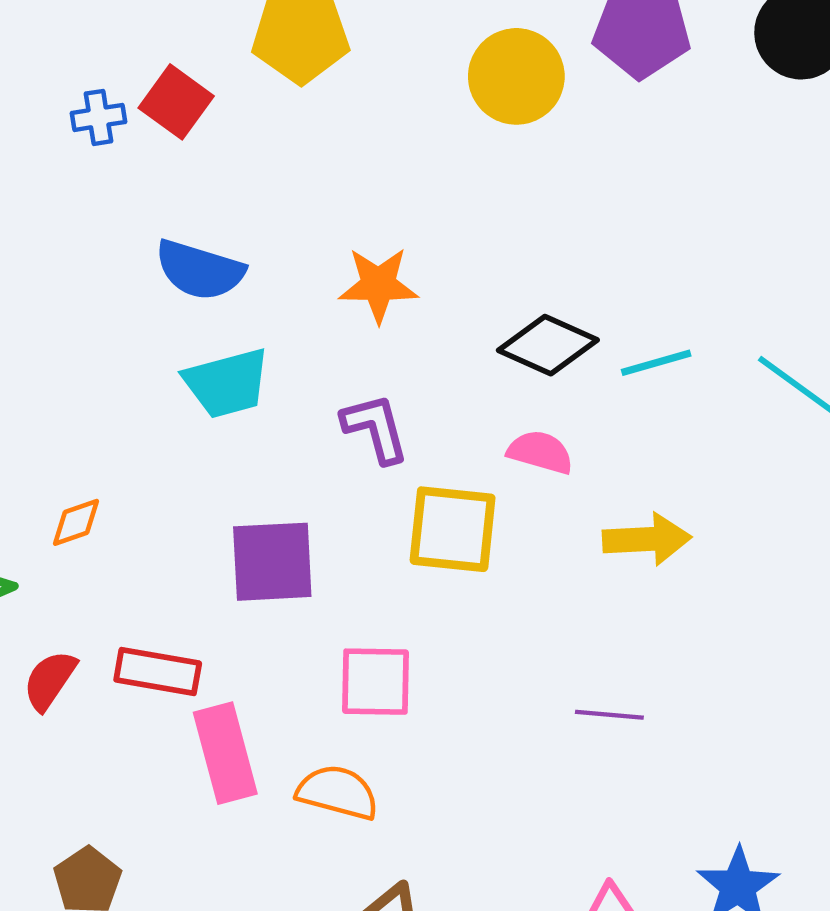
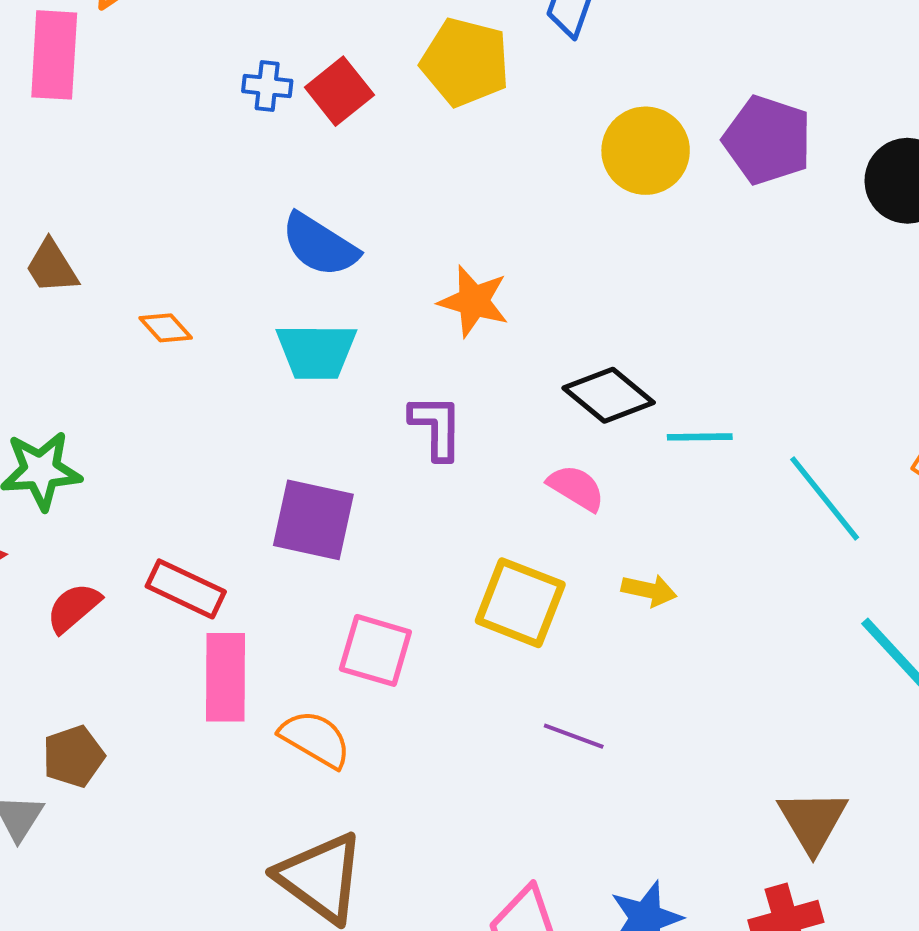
orange diamond: (76, 522) -> (166, 328), moved, turned 52
yellow square: (453, 529) -> (520, 603), moved
yellow arrow: (647, 539) -> (649, 590), size x0.7
red semicircle: (50, 680) -> (74, 608), moved

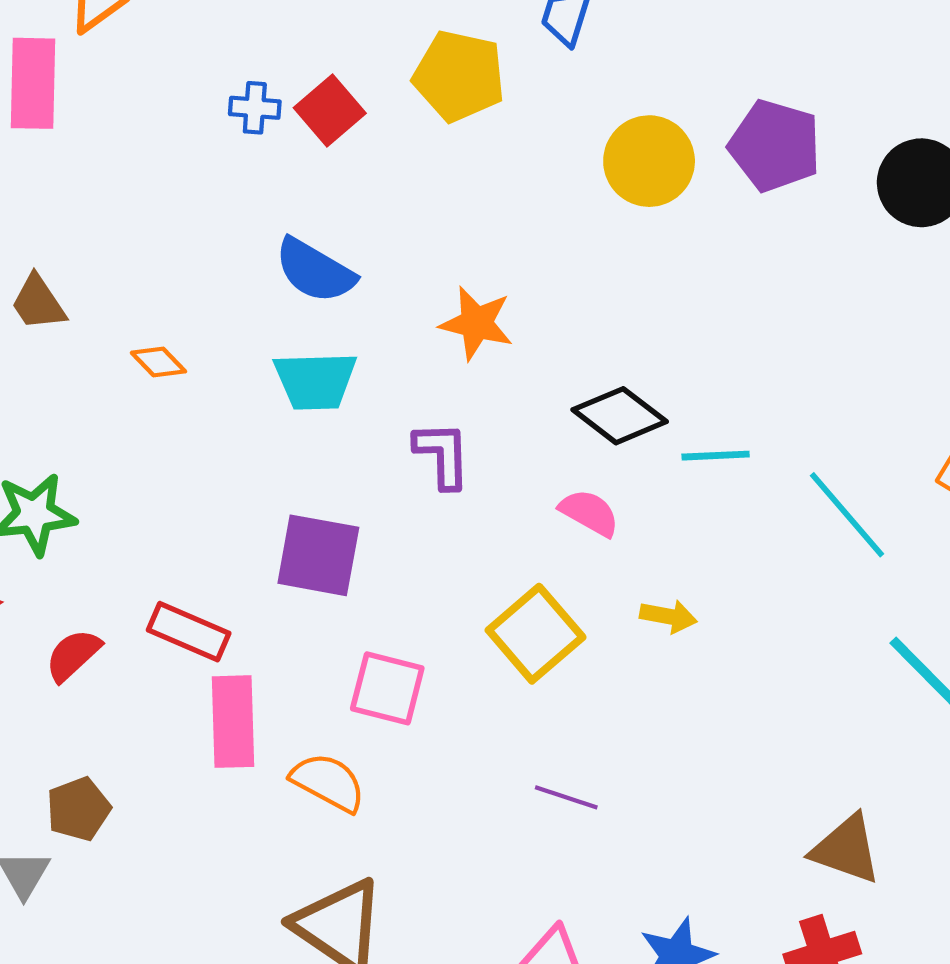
yellow square: (520, 603) -> (536, 634), turned 30
purple line: (574, 736) -> (566, 797), moved
brown triangle: (813, 821) -> (846, 849), turned -38

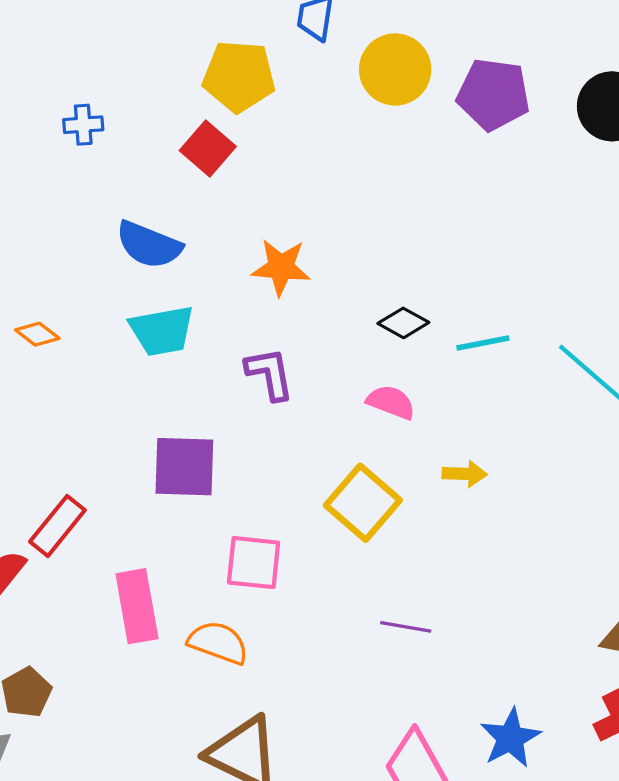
red square: (330, 110) -> (208, 149), moved
yellow circle: (649, 161) -> (395, 69), moved
black diamond: (620, 416) -> (403, 323), size x0.7
red rectangle: (189, 632) -> (57, 526), moved, turned -66

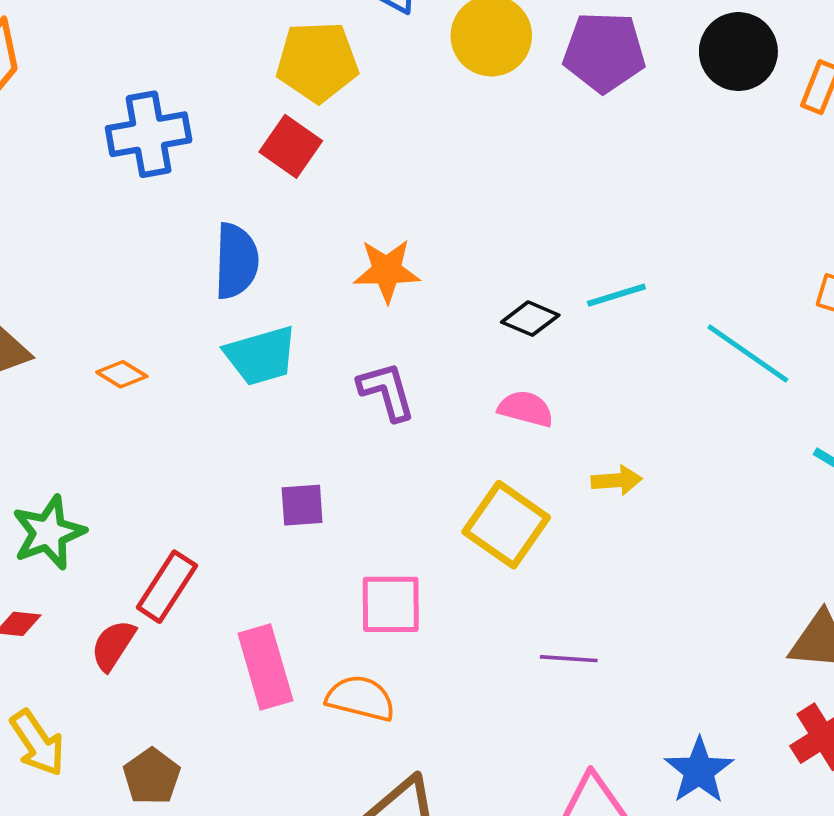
blue cross: (83, 125) -> (149, 134), size x1.8
blue semicircle: (149, 245) -> (236, 261), turned -104
cyan line: (483, 343) -> (616, 295), moved
purple square: (184, 467) -> (302, 505), size x0.6

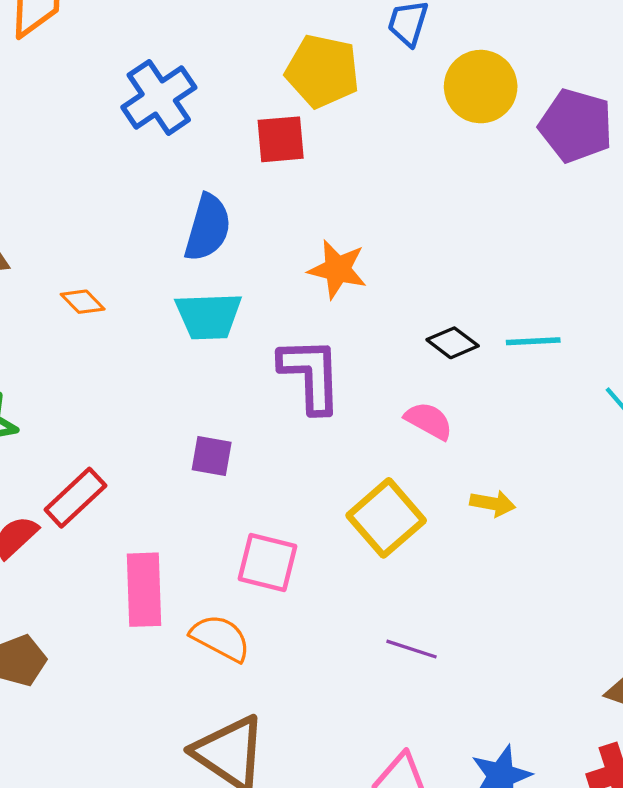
blue cross: (149, 134) -> (159, 97), turned -38
red square: (291, 146) -> (281, 139), turned 36
purple L-shape: (386, 391) -> (311, 375), size x1.4

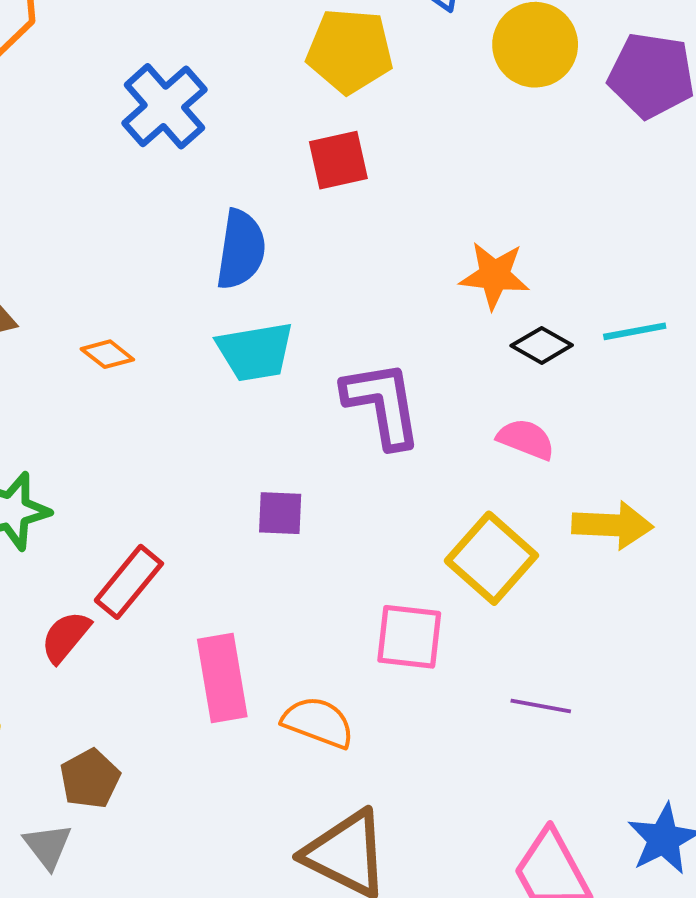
red square: (281, 139) -> (338, 160), moved
orange star: (337, 269) -> (494, 275), moved
yellow arrow: (493, 503) -> (613, 525), size x1.5
pink square: (267, 562) -> (409, 637), moved

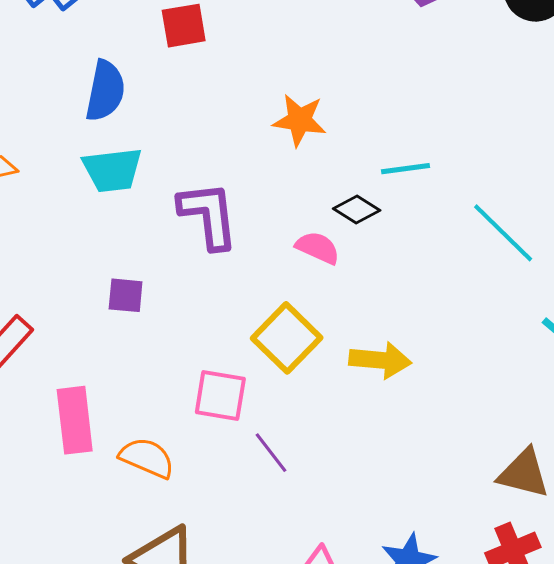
black diamond: (542, 345) -> (357, 210), moved
yellow arrow: (613, 525) -> (380, 360), moved
purple line: (541, 706) -> (271, 453), moved, turned 39

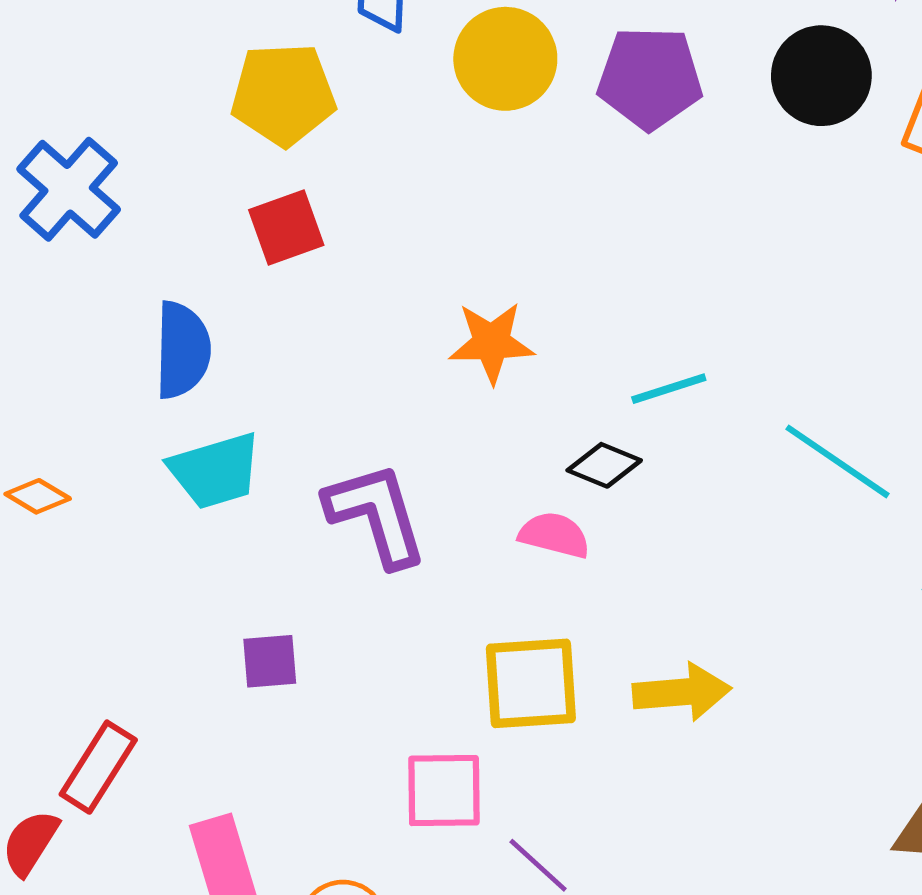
yellow square: (287, 338) -> (531, 683), turned -38

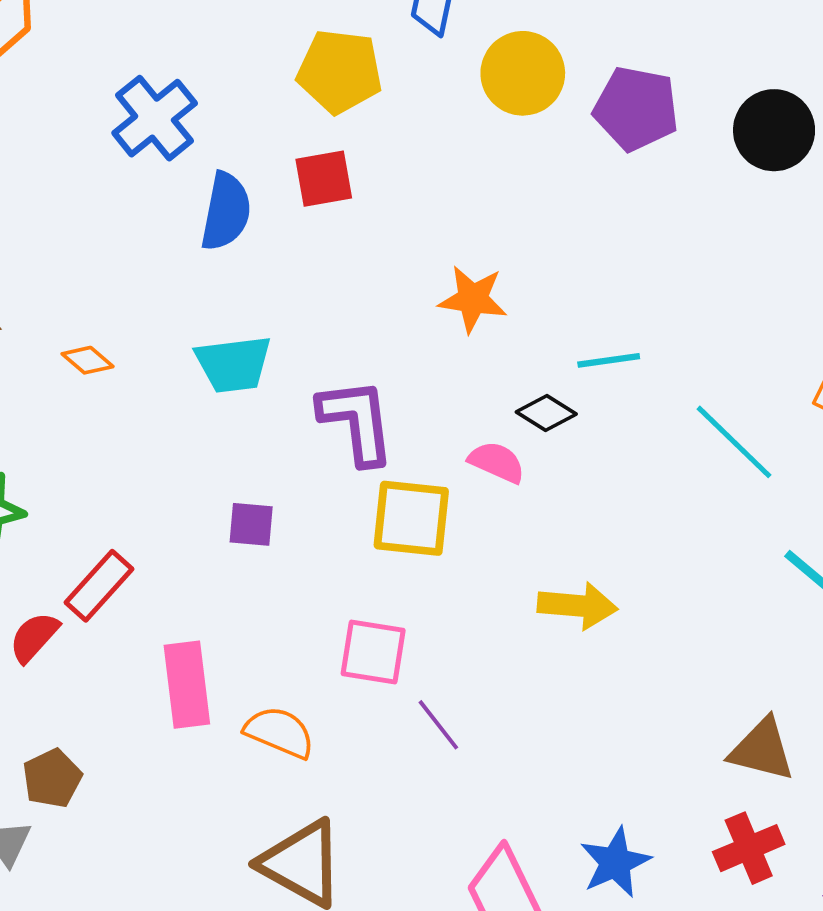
blue semicircle: (182, 350) -> (226, 212), moved
yellow square: (531, 683) -> (411, 518), moved

